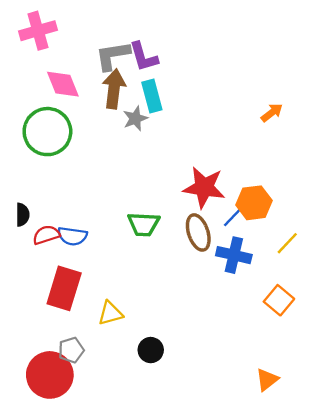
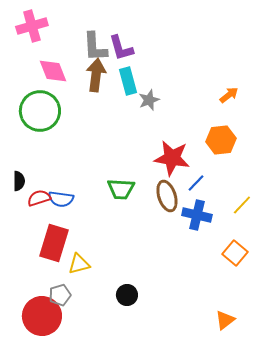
gray L-shape: (113, 56) -> (95, 47), turned -84
gray star: (135, 119) -> (149, 100), moved
orange hexagon: (254, 203) -> (221, 140), moved
yellow triangle: (110, 313) -> (79, 264), moved

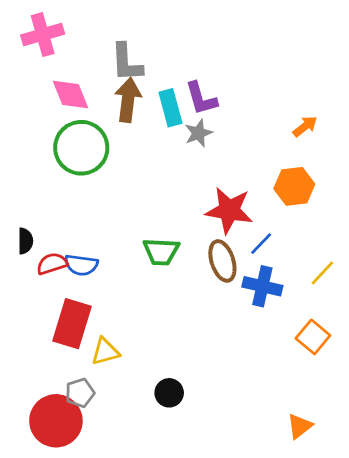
purple L-shape: (121, 48) -> (201, 98), moved
green circle: (40, 111) -> (81, 148), moved

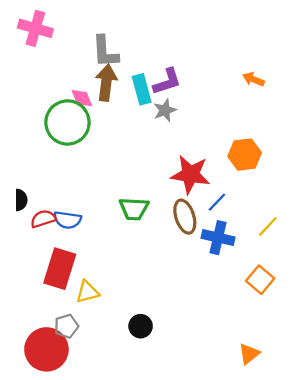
pink cross: (43, 35) -> (35, 28), turned 32
pink diamond: (71, 94) -> (82, 98), moved, size x0.7
purple L-shape: (201, 98) -> (167, 82), turned -92
orange arrow: (305, 126) -> (253, 79), moved, turned -120

